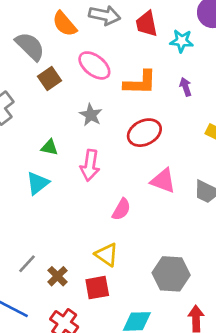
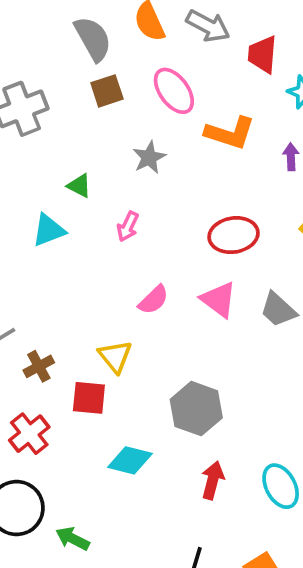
red ellipse: (144, 133) -> (234, 235), moved
pink arrow: (90, 165) -> (128, 227), size x0.7
pink triangle: (163, 181) -> (219, 299), moved

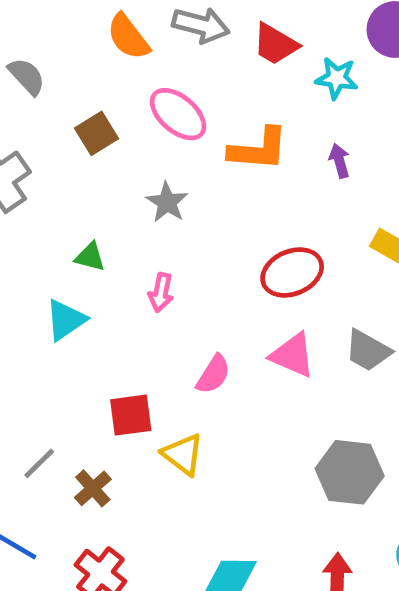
gray semicircle: (93, 39) -> (27, 76), moved, size x0.7
red trapezoid: (262, 54) -> (275, 44), turned -51
red square: (89, 398) -> (131, 415), moved
gray hexagon: (196, 409) -> (350, 472), moved

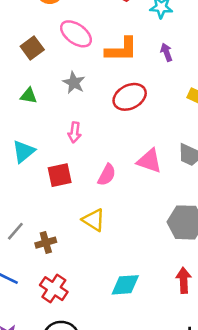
green triangle: (90, 257) -> (29, 96), moved
red ellipse: (292, 272) -> (130, 97), moved
red square: (131, 415) -> (60, 175), moved
brown cross: (93, 488) -> (46, 243), turned 30

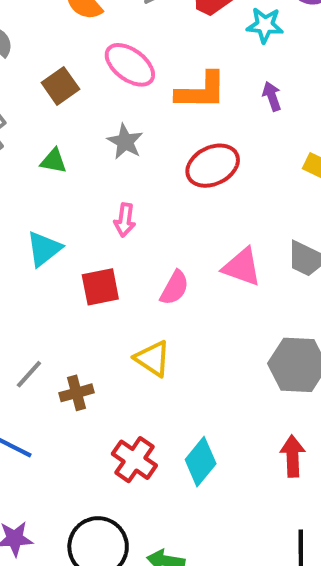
cyan diamond: (125, 285) -> (201, 462), turned -48
red cross: (54, 289) -> (134, 460), moved

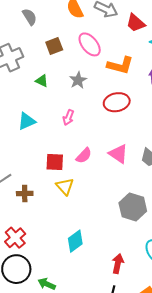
red square: (100, 287) -> (55, 162), moved
red arrow: (293, 456) -> (118, 264), moved
red cross: (134, 460) -> (15, 238), moved

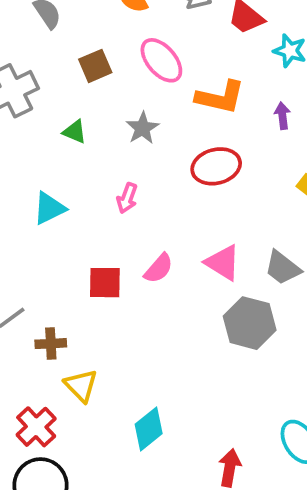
yellow triangle: (65, 186) -> (81, 386), moved
gray hexagon: (133, 207) -> (250, 323), moved

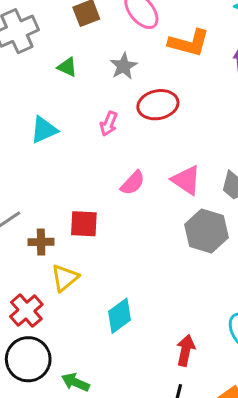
red ellipse: (216, 166) -> (158, 105), moved
red square: (105, 283) -> (84, 224), moved
yellow triangle: (81, 386) -> (65, 278), turned 32

